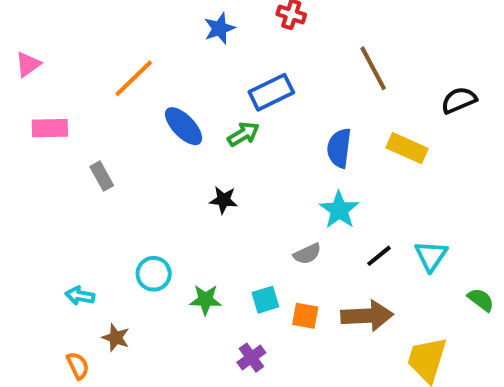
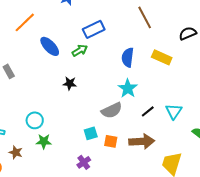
gray semicircle: (307, 254) -> (112, 110), size x1.5
green star: (205, 300) -> (44, 141), moved

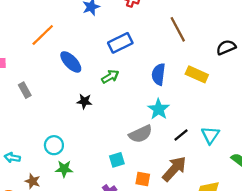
green arrow: (80, 50) -> (110, 77), moved
black star: (70, 83) -> (84, 101), moved
orange square: (111, 141) -> (143, 179), moved
brown arrow: (142, 141) -> (174, 169), turned -45

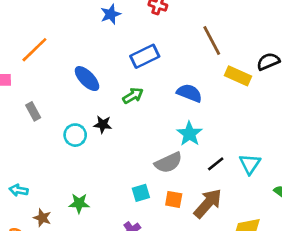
orange line: (43, 35) -> (34, 50), moved
blue semicircle: (159, 74) -> (189, 93), turned 105
yellow rectangle: (197, 74) -> (238, 76), moved
cyan circle: (54, 145) -> (75, 135), moved
orange square: (143, 179) -> (174, 199), moved

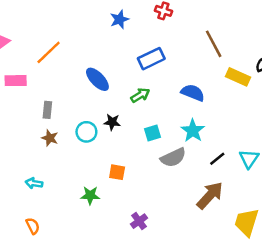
gray rectangle: (33, 111) -> (47, 110), turned 35
cyan square: (141, 193) -> (152, 133), moved
orange square: (174, 199) -> (117, 172), moved
brown star: (42, 218) -> (50, 138), moved

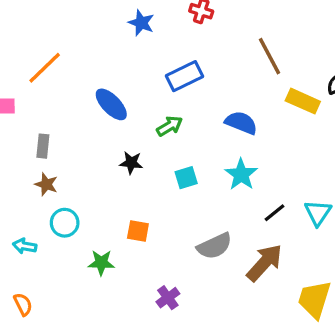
blue star: (119, 19) -> (141, 23), turned -30
cyan circle: (86, 132) -> (65, 223), moved
gray semicircle: (173, 158) -> (215, 246), moved

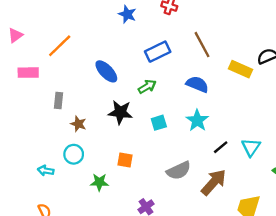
brown line: (269, 56) -> (202, 45), moved
black star: (131, 163) -> (120, 112), size x1.5
brown star: (46, 184) -> (78, 124), moved

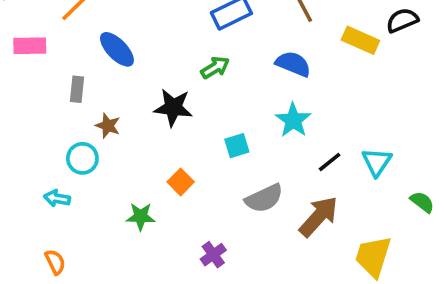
blue ellipse: (106, 71) -> (117, 49), moved
cyan square: (159, 123) -> (237, 146), moved
cyan circle: (74, 154) -> (82, 158), moved
orange square: (125, 160) -> (181, 182), turned 35

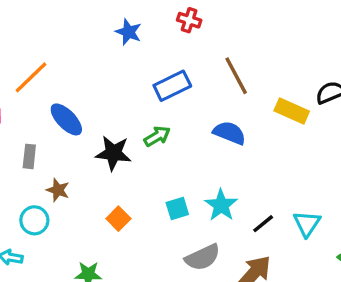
black star: (173, 107) -> (113, 153), moved
cyan star: (293, 120) -> (221, 205), moved
orange square: (181, 182) -> (118, 219), moved

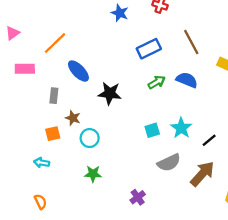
green arrow: (157, 136) -> (157, 82), moved
orange square: (118, 219) -> (53, 134), moved, turned 32
cyan circle: (34, 220) -> (90, 138), moved

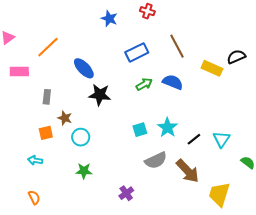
blue ellipse: (78, 71) -> (84, 68), moved
brown arrow: (202, 174) -> (188, 171), turned 95

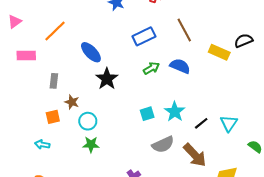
black star: (100, 95) -> (107, 79), turned 30
green star: (84, 171) -> (91, 144), moved

